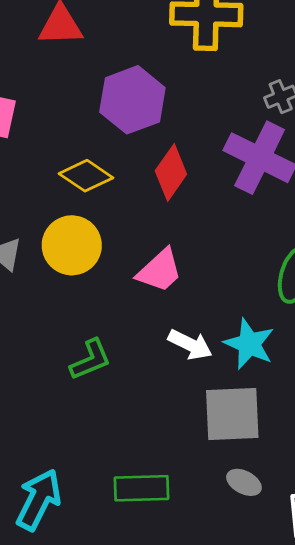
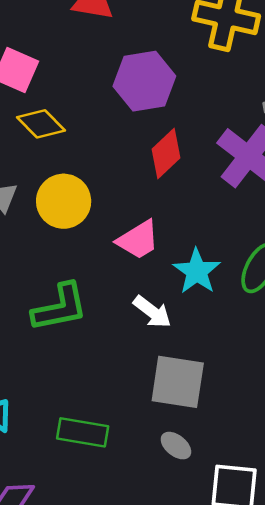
yellow diamond: (86, 176) -> (41, 124), moved
cyan star: (249, 344) -> (197, 271), moved
green L-shape: (90, 360) -> (60, 307), size x1.4

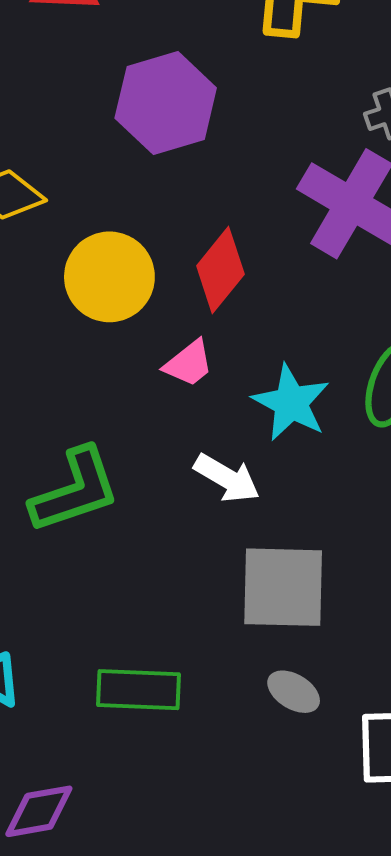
red diamond: (166, 153) -> (220, 270), moved
yellow circle: (64, 201) -> (109, 277), moved
pink trapezoid: (138, 240) -> (189, 363), size x0.7

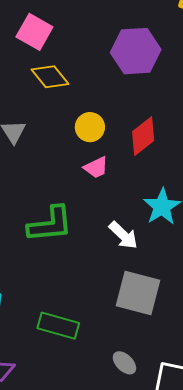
yellow circle: (109, 277) -> (90, 127), size x0.7
pink trapezoid: (189, 363) -> (96, 167), moved
gray ellipse: (294, 692) -> (124, 363), moved

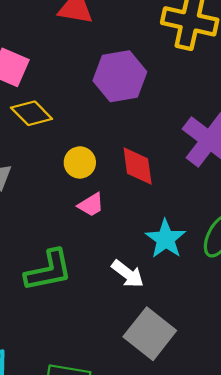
red diamond: (143, 136) -> (138, 166), turned -54
gray square: (138, 293) -> (150, 334), turned 30

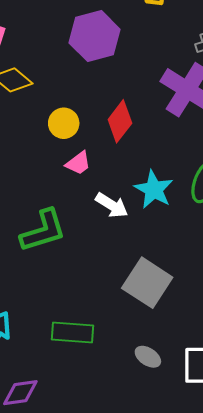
red diamond: (138, 166) -> (120, 121), turned 51
white arrow: (128, 274) -> (112, 205), moved

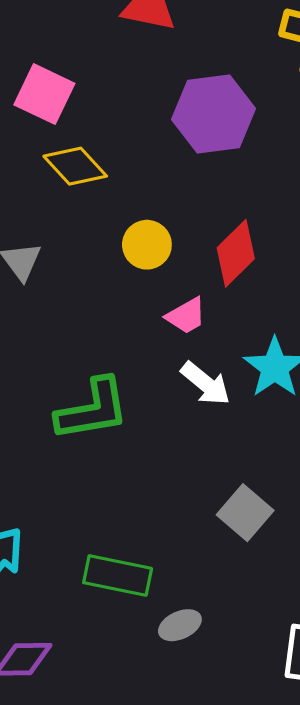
pink trapezoid: (78, 163) -> (186, 316), moved
gray square: (147, 283) -> (245, 513), size x0.7
gray ellipse: (148, 357) -> (180, 625), moved, turned -65

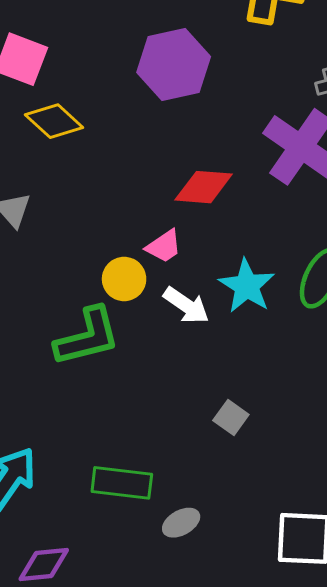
yellow circle: (147, 245) -> (124, 279), moved
red diamond: (236, 253) -> (204, 187), turned 54
gray square: (245, 513) -> (231, 418), size x0.7

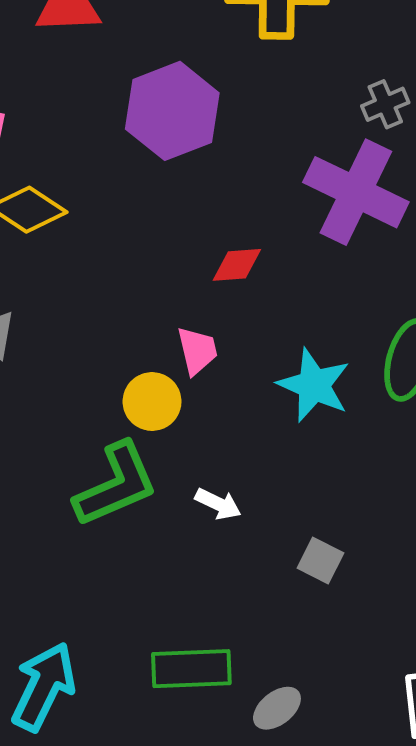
red diamond: (204, 187) -> (237, 265), size x0.7
pink trapezoid: (164, 246) -> (197, 351), turned -60
white arrow: (186, 305) -> (218, 504), moved, size x0.7

